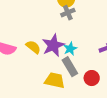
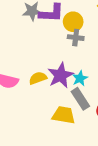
gray cross: (68, 13) -> (76, 38), turned 32
yellow semicircle: (33, 47) -> (38, 78), turned -56

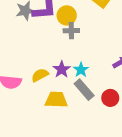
purple star: (61, 75) -> (62, 69), size x0.7
yellow trapezoid: (64, 115) -> (56, 100), moved

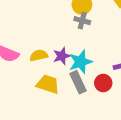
cyan star: (81, 70) -> (81, 62), size x1.5
red circle: (110, 98) -> (103, 83), moved

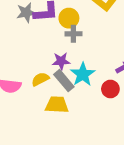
purple star: (62, 56) -> (61, 61), moved, turned 30
gray rectangle: (78, 82) -> (64, 81), moved

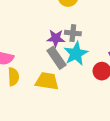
gray cross: (73, 34) -> (73, 33), moved
yellow semicircle: (40, 79) -> (13, 77), moved, turned 108

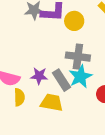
gray cross: (73, 33) -> (78, 57), size x1.5
purple star: (56, 38) -> (39, 76), moved

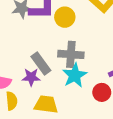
gray rectangle: (61, 80) -> (41, 64), moved

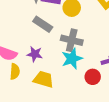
gray rectangle: (41, 64) -> (43, 24), moved, turned -30

